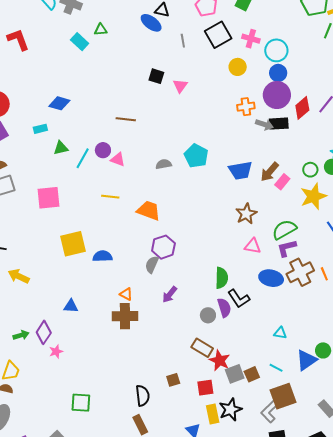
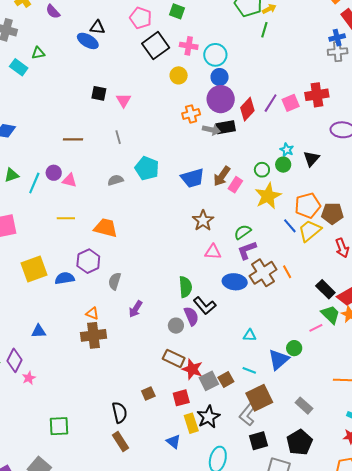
gray line: (183, 41) -> (118, 137), moved
green semicircle: (284, 230) -> (243, 232), size x0.7
purple hexagon: (163, 247) -> (88, 261), moved

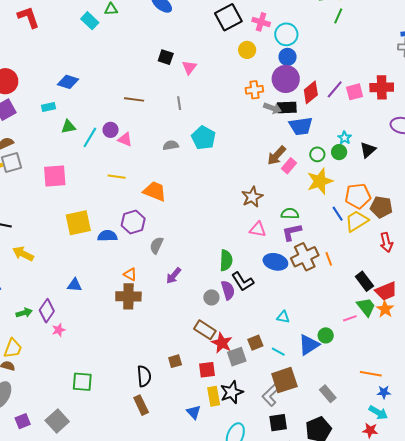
blue trapezoid: (193, 178) -> (301, 126), moved
green semicircle: (243, 232) -> (290, 214), turned 30
brown square: (226, 380) -> (255, 343), moved

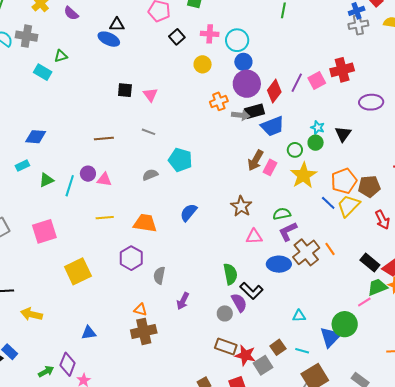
black square: (228, 17) -> (177, 37), size x0.6
gray line: (179, 103) -> (149, 132), turned -48
blue semicircle: (107, 236) -> (189, 213), moved, turned -36
green trapezoid: (366, 307) -> (377, 287), turned -60
green circle: (326, 335) -> (345, 324), size x1.6

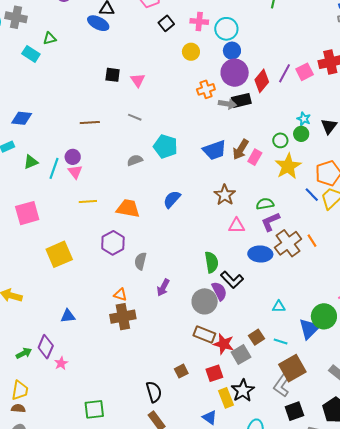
blue trapezoid: (272, 126) -> (215, 150), moved
pink triangle: (104, 180) -> (75, 172), moved, turned 42
gray circle: (225, 313) -> (205, 301), size x1.6

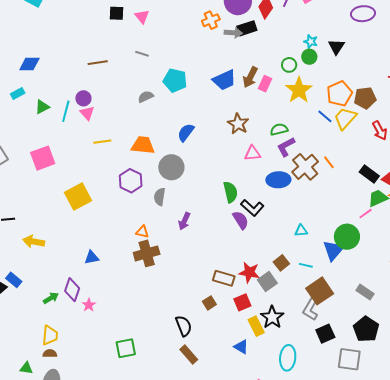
gray circle: (205, 301) -> (171, 167), moved
brown rectangle: (204, 334) -> (224, 278), moved

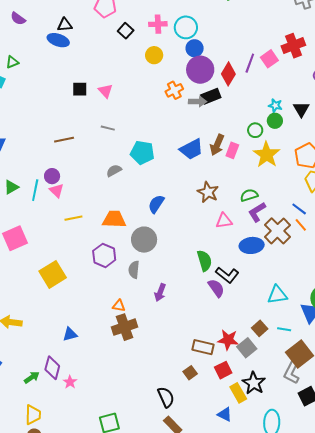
blue line: (325, 116) -> (299, 209), moved
cyan triangle: (301, 231) -> (277, 295), size x1.5

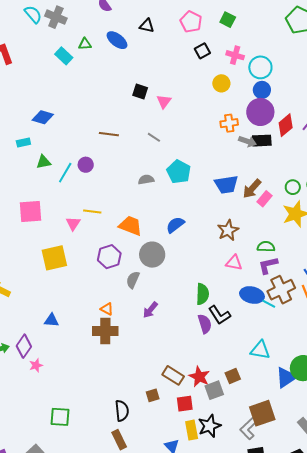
blue ellipse: (58, 40) -> (117, 40), moved
pink triangle: (57, 191) -> (73, 223), moved
cyan line: (284, 329) -> (269, 304), moved

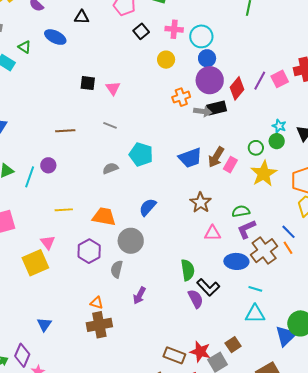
green triangle: (85, 44) -> (25, 47), turned 48
pink triangle: (73, 223) -> (48, 242), moved
cyan line: (269, 304) -> (255, 289), moved
blue triangle: (51, 320) -> (44, 325), turned -49

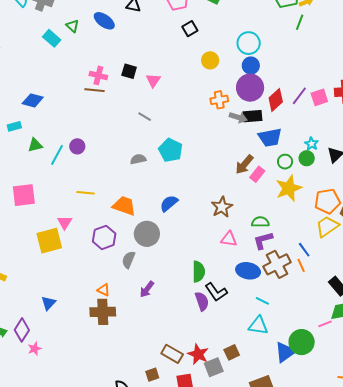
pink cross: (174, 29) -> (98, 75), moved
brown line: (65, 131) -> (94, 90), moved
blue trapezoid: (190, 158) -> (270, 137), moved

